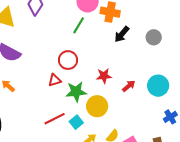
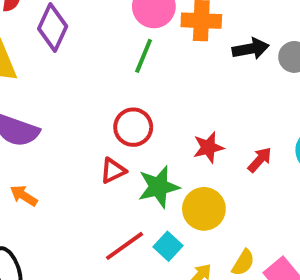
black arrow: (122, 34) -> (251, 49), moved, turned -132

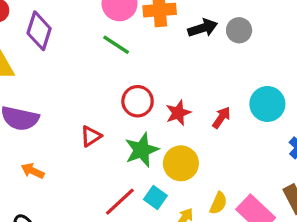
green line: (144, 56) -> (116, 45), turned -72
red circle: (133, 127) -> (138, 101), moved
red triangle: (113, 171) -> (91, 136), moved

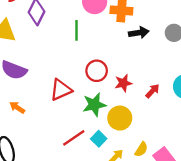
black arrow: (203, 28) -> (139, 33), moved
green line: (116, 45) -> (77, 30), moved, turned 48
red triangle: (91, 136) -> (61, 90), size x1.5

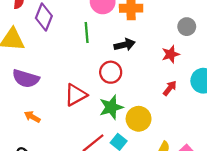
black arrow: (139, 33) -> (125, 45), moved
red star: (123, 83) -> (171, 54), moved

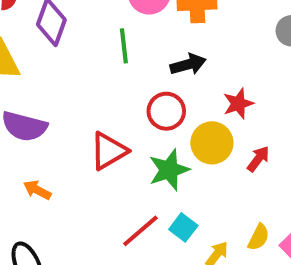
red star: (171, 54) -> (238, 104), moved
red arrow: (170, 88) -> (258, 159), moved
yellow circle: (139, 119) -> (212, 143), moved

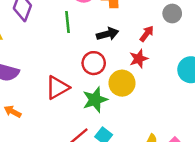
red arrow: (258, 159) -> (147, 34), moved

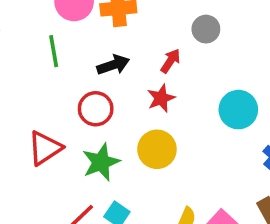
yellow circle: (122, 83) -> (157, 149), moved

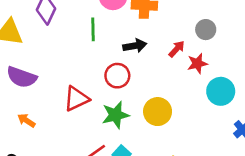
red star: (161, 98) -> (197, 64), moved

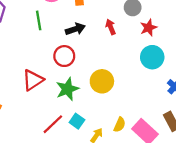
red arrow: (177, 49) -> (111, 27), turned -56
red star: (197, 64) -> (148, 28), moved

